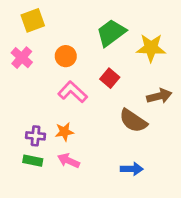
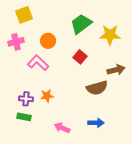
pink cross: (22, 58) -> (16, 42), turned 35
pink L-shape: (73, 92) -> (38, 63), moved
brown semicircle: (133, 121) -> (97, 88), turned -50
pink arrow: (69, 161) -> (62, 128), moved

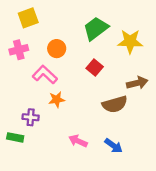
orange star: (47, 96) -> (57, 100), moved
green rectangle: (24, 117) -> (15, 137), moved
blue arrow: (96, 123) -> (114, 146), turned 35
pink arrow: (62, 128) -> (78, 141), moved

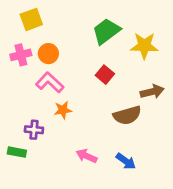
orange circle: (57, 49) -> (48, 54), moved

